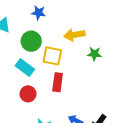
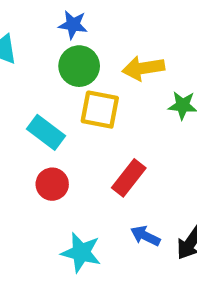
green circle: (31, 41) -> (79, 66), moved
red rectangle: (58, 82) -> (129, 178), moved, turned 30

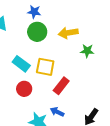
yellow square: (100, 110) -> (45, 67), moved
blue arrow: (145, 236) -> (57, 112), moved

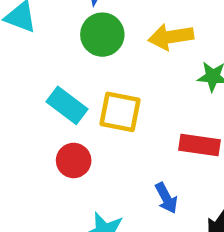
red rectangle: (61, 86) -> (200, 145), moved, turned 60
blue arrow: (57, 112) -> (166, 198), moved, turned -144

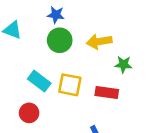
red rectangle: (200, 145) -> (107, 92), moved
red circle: (74, 160) -> (29, 113), moved

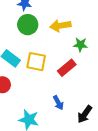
red rectangle: (107, 92) -> (67, 68), turned -48

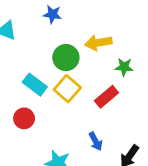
green circle: (28, 25) -> (66, 58), moved
yellow square: (36, 62) -> (67, 89), turned 30

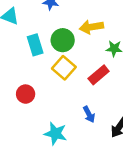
cyan rectangle: (35, 85) -> (35, 45), moved, turned 36

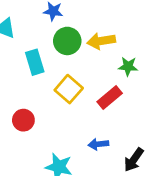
green circle: (63, 40) -> (67, 41), moved
blue arrow: (89, 114) -> (98, 144), turned 112

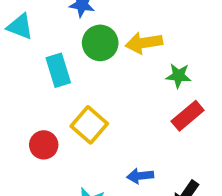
yellow square: (69, 89) -> (89, 125), moved
red rectangle: (110, 98) -> (188, 116), moved

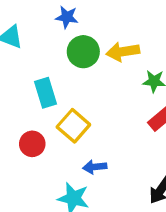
cyan rectangle: (58, 70) -> (45, 93), moved
blue arrow: (140, 176) -> (95, 167), moved

